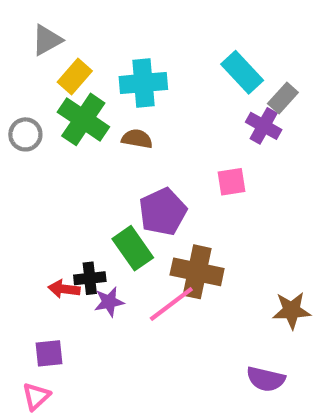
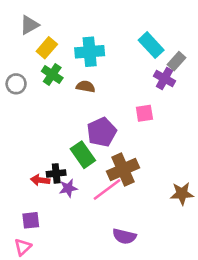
green cross: (83, 119) -> (52, 74), size x0.7
brown cross: (197, 272) -> (123, 169), turned -36
purple semicircle: (266, 379) -> (124, 236), moved

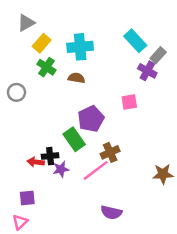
gray circle: (16, 84) -> (16, 92), moved
brown cross: (123, 169) -> (110, 152), size x0.7

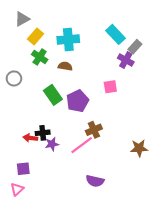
green rectangle: (74, 139) -> (53, 95), moved

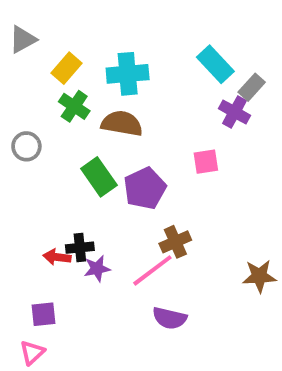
gray triangle: (22, 19) -> (23, 39), moved
brown semicircle: (65, 66) -> (122, 123), size x1.5
purple semicircle: (95, 181) -> (170, 318), moved

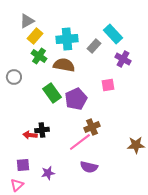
gray triangle: (23, 39) -> (27, 21), moved
gray rectangle: (252, 87) -> (94, 46), moved
purple star: (97, 269) -> (48, 173), moved

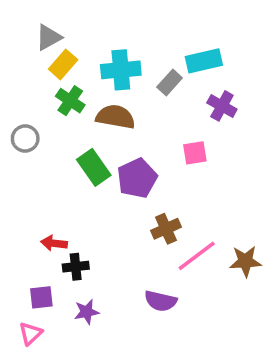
cyan rectangle: (113, 34) -> (204, 61), turned -60
black cross: (42, 130) -> (76, 267), moved
pink line: (80, 142) -> (197, 256), moved

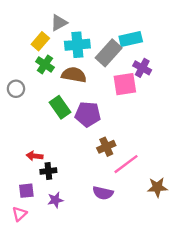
gray triangle: (49, 37) -> (59, 23), moved
gray rectangle: (170, 83) -> (109, 53), size x1.6
pink square: (195, 153) -> (125, 84), moved, size x1.5
purple pentagon: (137, 178) -> (88, 114), turned 30
brown star: (245, 261) -> (157, 187), moved

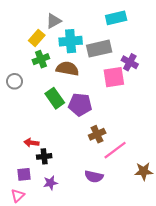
cyan rectangle: (131, 39) -> (116, 18), moved
gray rectangle: (109, 53) -> (99, 49), turned 35
green cross: (45, 64) -> (41, 59), turned 35

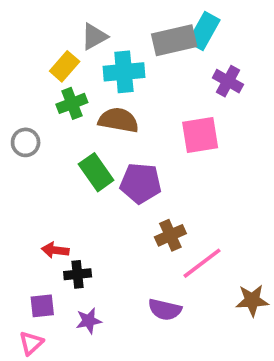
cyan rectangle: (116, 18) -> (204, 31), turned -48
gray rectangle: (99, 49) -> (174, 40), moved
purple cross: (130, 62) -> (228, 81), moved

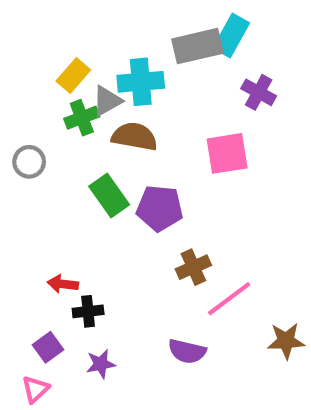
gray triangle: (94, 37) -> (107, 101), moved
purple square: (42, 306) -> (48, 347), turned -30

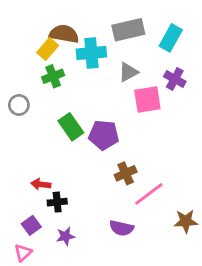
cyan rectangle: (231, 35) -> (171, 38), moved
purple cross: (259, 92) -> (175, 79), moved
gray triangle: (107, 101) -> (128, 72), moved
brown semicircle: (134, 137) -> (64, 34), moved

